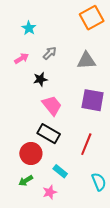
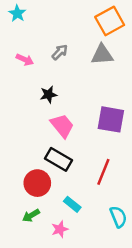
cyan star: (29, 28) -> (17, 13), moved
gray arrow: (50, 53) -> (60, 52), moved
pink arrow: (22, 58) -> (25, 60), moved, turned 56
gray triangle: (86, 60) -> (102, 55), moved

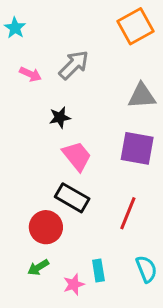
cyan star: (17, 13) -> (15, 28), moved
gray arrow: (60, 52) -> (74, 65), size x1.5
gray triangle: (102, 55) -> (142, 96), moved
cyan rectangle: (72, 204) -> (98, 270), moved, turned 42

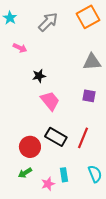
gray arrow: (74, 65) -> (48, 22), moved
purple square: (137, 148) -> (89, 96), size x0.6
black rectangle: (72, 198) -> (56, 137), moved

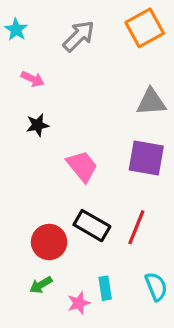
black star: (39, 76) -> (38, 125), moved
purple square: (89, 96) -> (146, 158), size x1.6

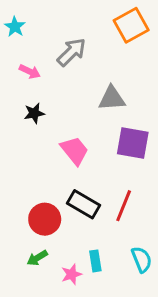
gray arrow: (79, 36) -> (72, 52), moved
gray triangle: (151, 102) -> (112, 98), moved

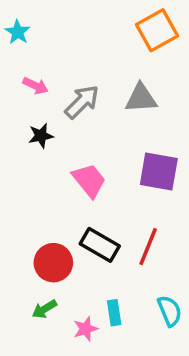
gray arrow: (72, 52) -> (82, 102), moved
gray triangle: (112, 98) -> (141, 98), moved

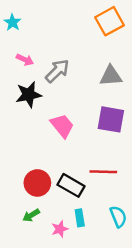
gray triangle: (141, 98) -> (111, 76), moved
black star: (41, 136) -> (29, 95), size x1.5
black rectangle: (100, 245) -> (71, 185), moved
red line: (148, 247) -> (103, 172), turned 70

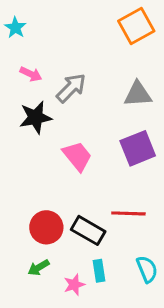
purple square: (111, 119) -> (138, 148), turned -32

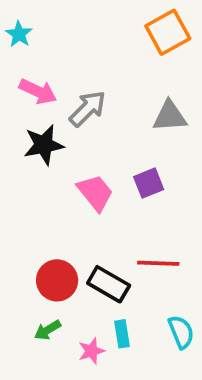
pink arrow: (31, 74) -> (38, 91), size x1.4
purple square: (138, 148) -> (149, 183), moved, size x0.7

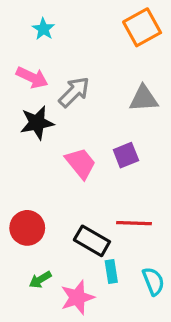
cyan star: (19, 34) -> (43, 29), moved
red circle: (57, 280) -> (27, 228), moved
cyan rectangle: (122, 334) -> (111, 272), moved
pink star: (91, 351) -> (77, 297), size x1.5

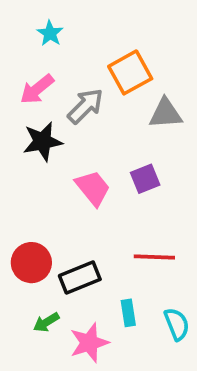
orange square: (142, 27) -> (130, 72), moved
pink arrow: (32, 77) -> (37, 89), turned 116
black rectangle: (92, 241) -> (80, 278), moved, turned -52

